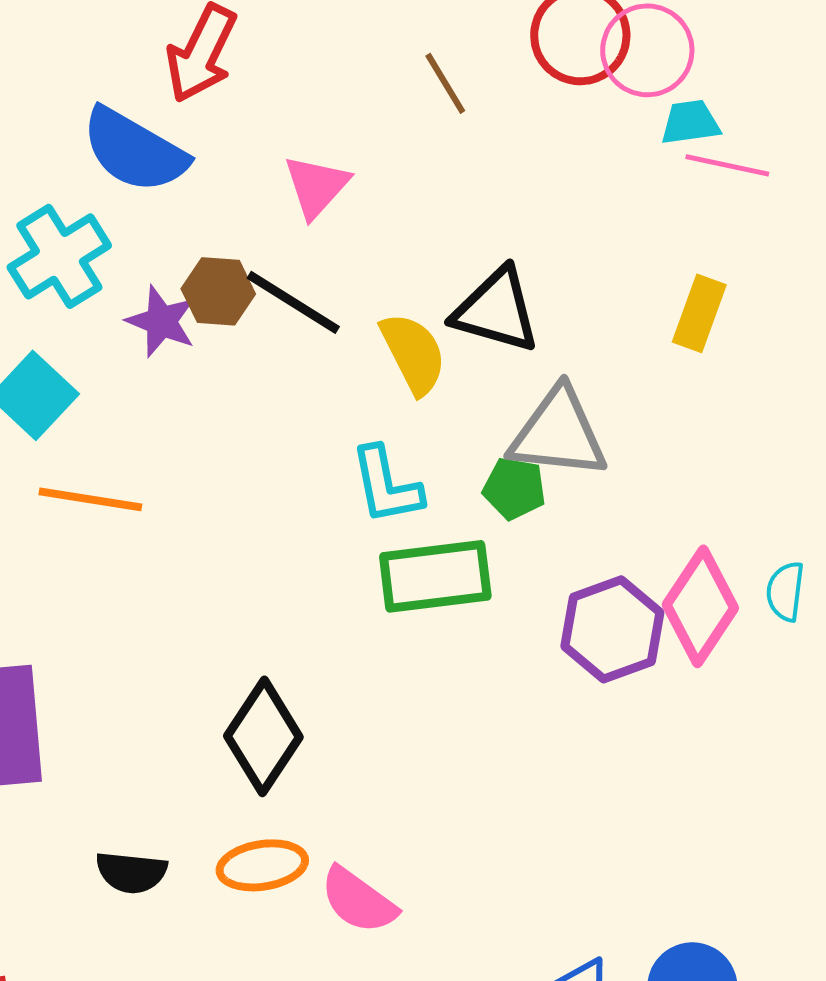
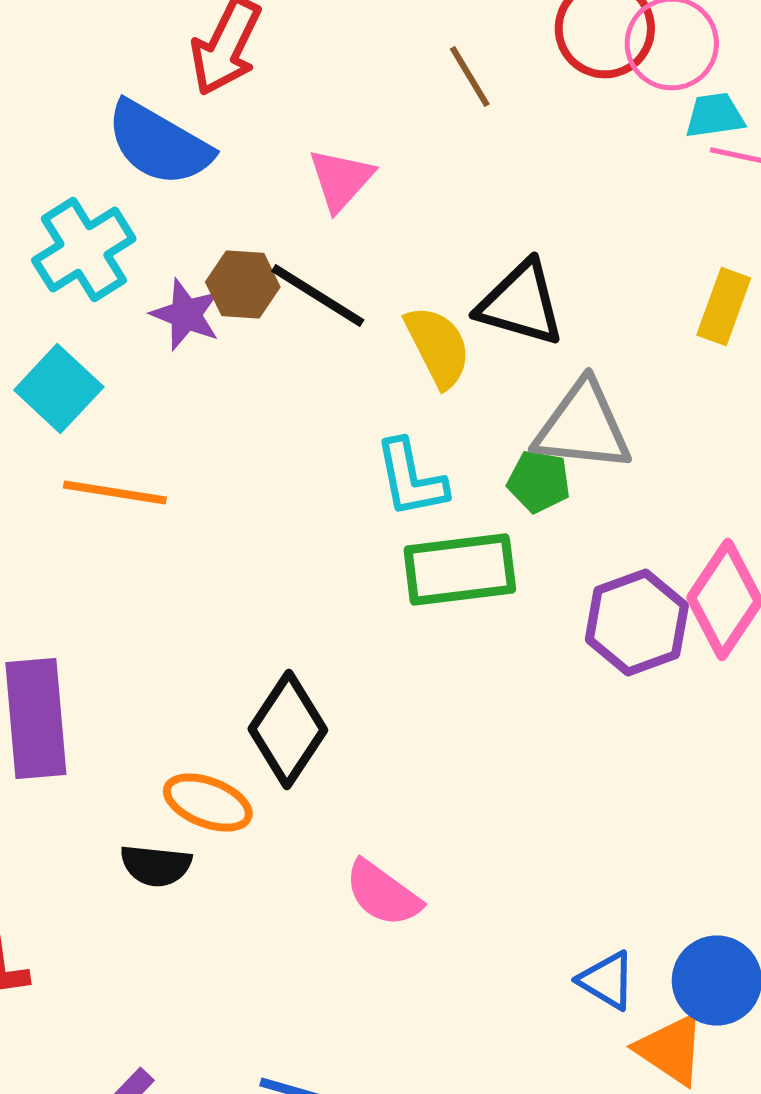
orange ellipse: (262, 865) -> (208, 802), moved, turned 30

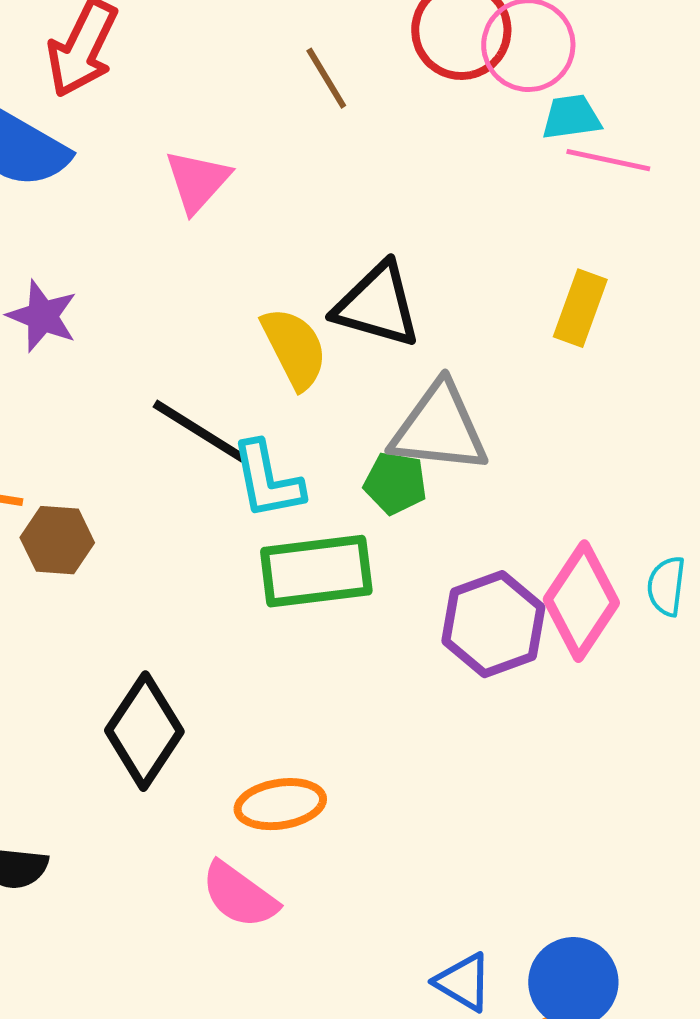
brown hexagon: (243, 284) -> (57, 540), moved
black line: (318, 296) -> (199, 431), moved
orange ellipse: (208, 802) -> (280, 804), moved, turned -30

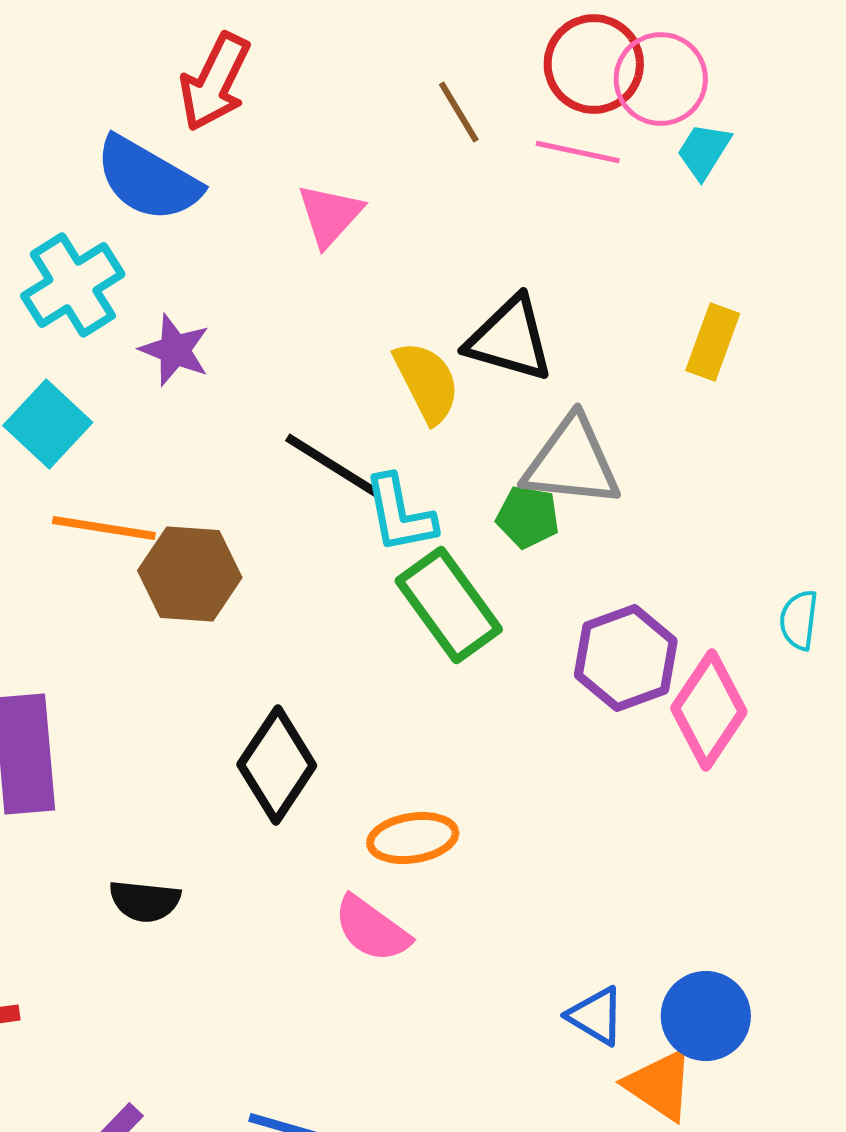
cyan trapezoid: (571, 117) -> (704, 151), turned -50
pink line: (608, 160) -> (578, 152), moved
brown hexagon: (57, 540) -> (190, 574), size x1.4
green rectangle: (316, 571) -> (449, 605), turned 61
pink diamond: (581, 601) -> (709, 710), moved

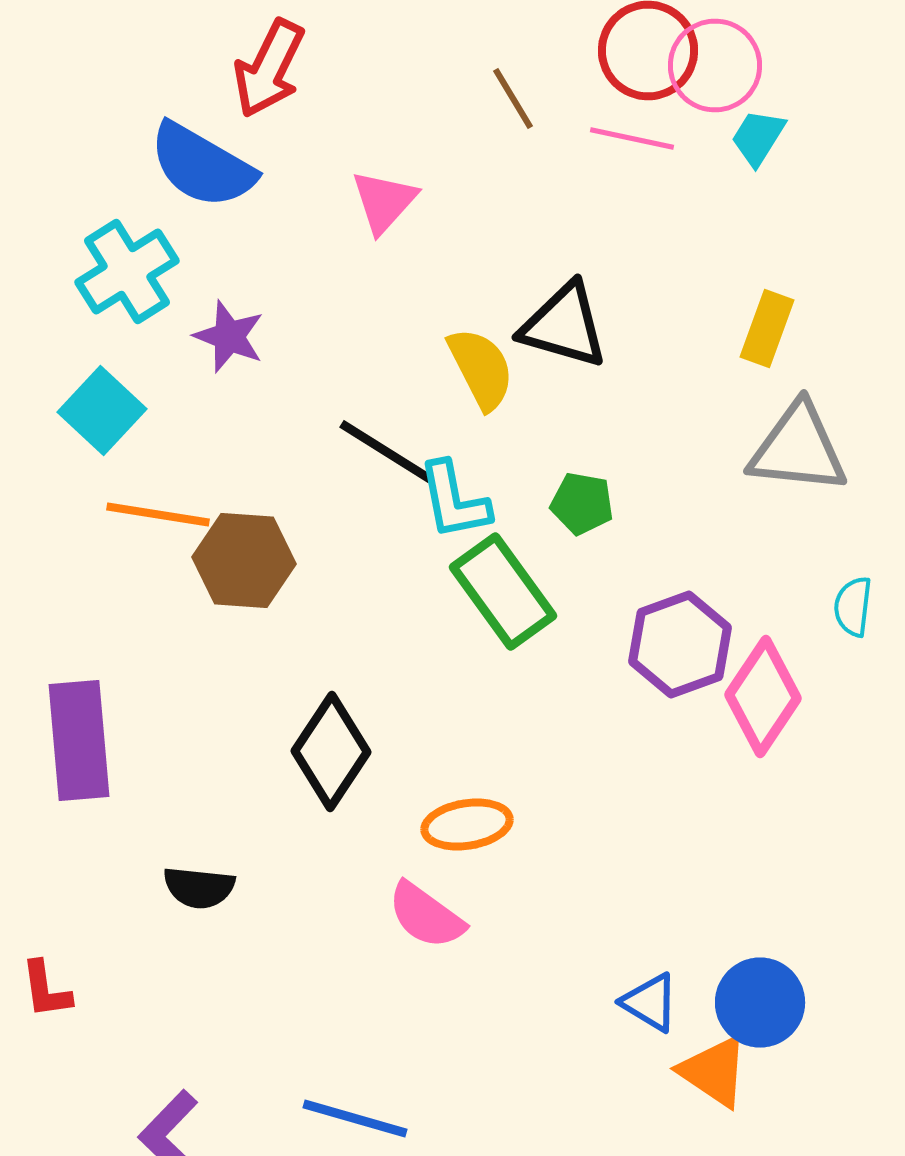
gray triangle: (572, 462) -> (798, 448), moved

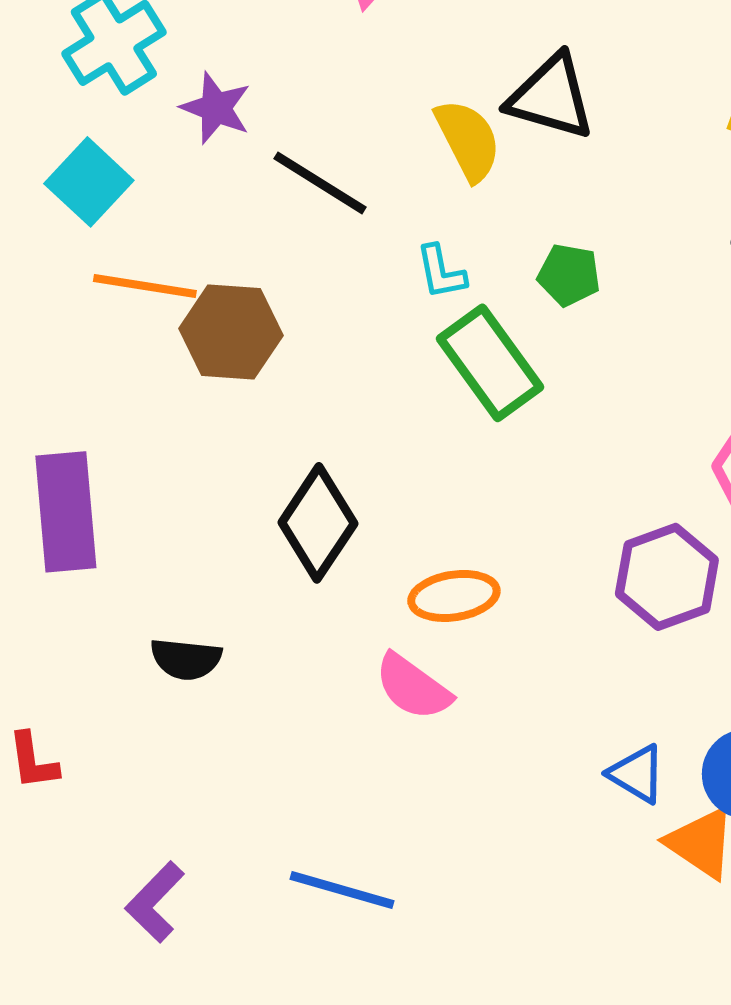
black line: (386, 452) -> (320, 183), moved
cyan L-shape: (454, 500) -> (441, 272), size x0.7
purple hexagon: (680, 644) -> (667, 577), moved

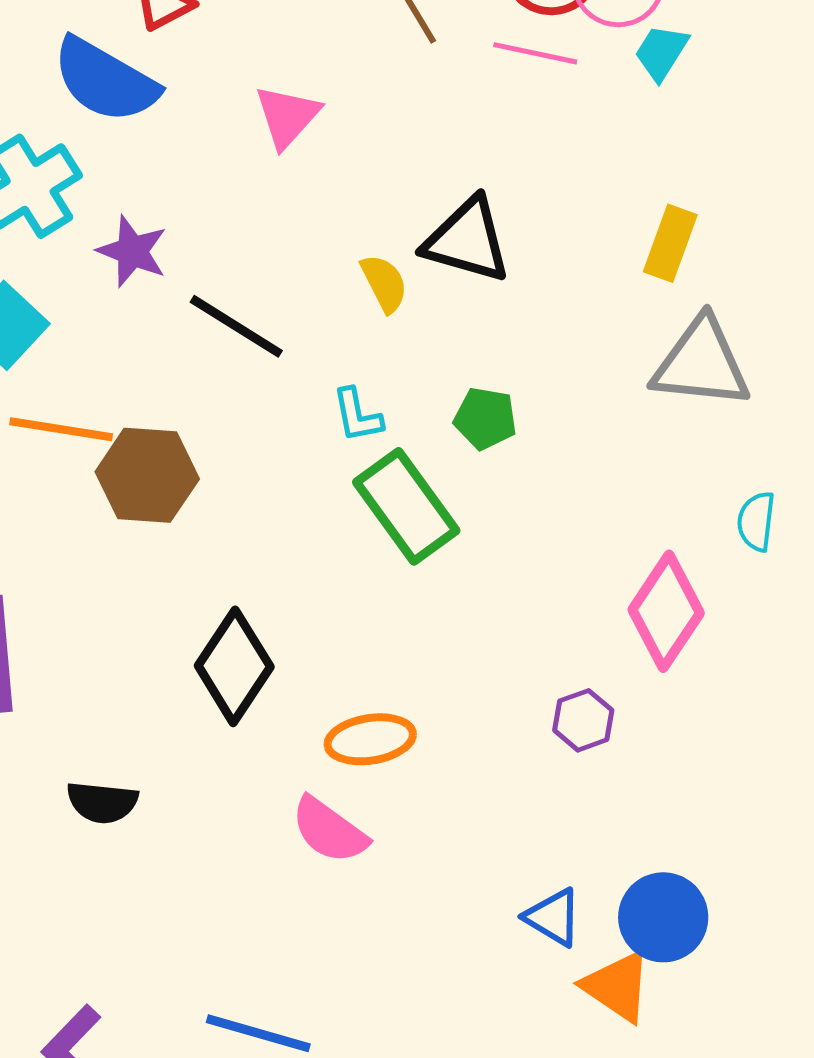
yellow semicircle: (468, 140) -> (384, 283), size x0.7
purple hexagon: (667, 577) -> (583, 720), size x0.6

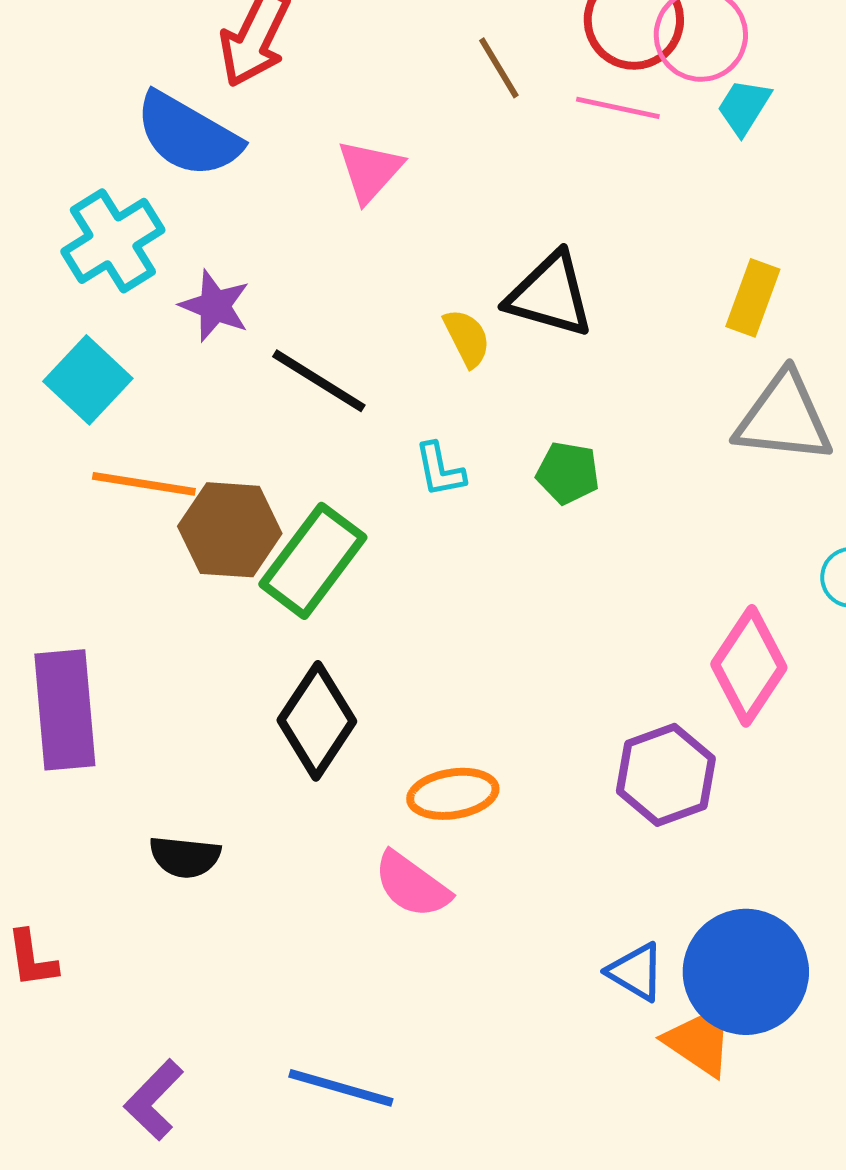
green rectangle: (406, 506) -> (313, 561), moved, turned 73
purple hexagon: (583, 720) -> (666, 775), size x1.6
blue circle: (663, 917) -> (746, 972), size x1.4

